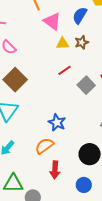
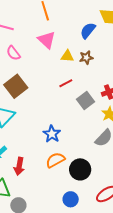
pink triangle: (52, 21) -> (47, 40), moved
orange semicircle: (44, 146) -> (55, 160), moved
red arrow: (55, 170) -> (19, 166), moved

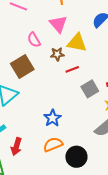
pink semicircle: (13, 53) -> (34, 40), moved
yellow triangle: (67, 56) -> (77, 43), size x1.5
brown star: (86, 58) -> (57, 54), moved

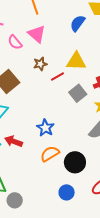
pink semicircle: (34, 40) -> (15, 42), moved
yellow triangle: (77, 43) -> (76, 61), moved
red arrow: (16, 146) -> (14, 141), moved, turned 102

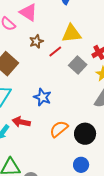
blue star: (45, 128) -> (42, 97), moved

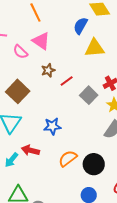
yellow triangle: (71, 34) -> (95, 48), moved
blue star: (42, 97) -> (52, 126), turned -30

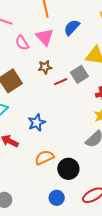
blue semicircle: (81, 26) -> (72, 27), moved
gray square: (89, 95) -> (79, 74), moved
blue star: (52, 126) -> (37, 123), turned -30

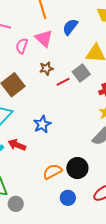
pink semicircle: (22, 43) -> (22, 46), turned 56
orange semicircle: (44, 157) -> (52, 172), moved

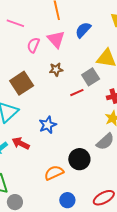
red line: (63, 82) -> (77, 93), moved
black circle: (77, 168) -> (79, 159), moved

